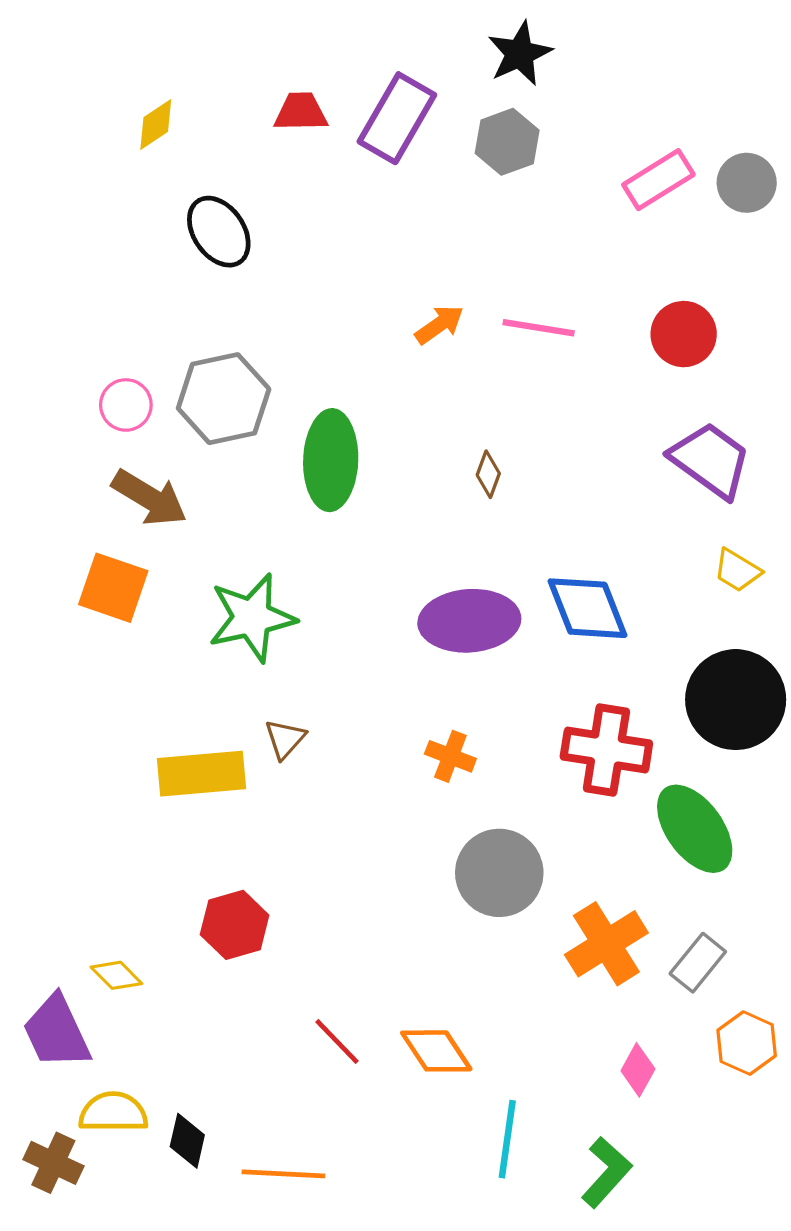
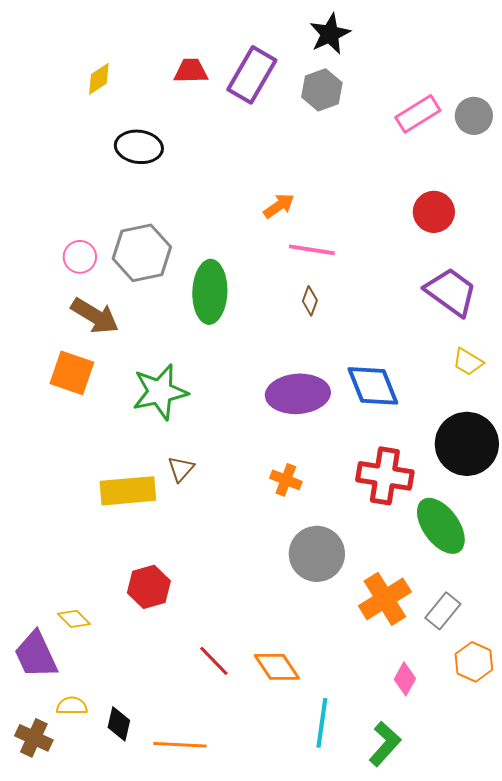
black ellipse: (219, 232) -> (139, 147), turned -48
pink line: (539, 328) -> (312, 250), moved
yellow semicircle: (113, 1112) -> (72, 706), size x0.7

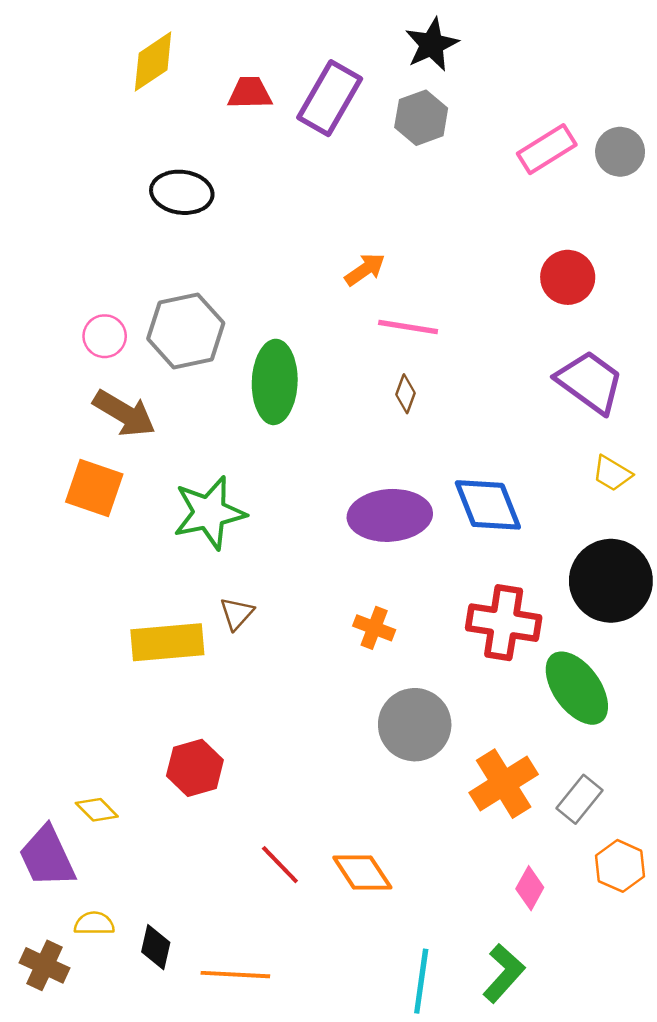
yellow diamond: (99, 79) -> (153, 61), moved, size x1.4
cyan line: (322, 723) -> (421, 981), moved

